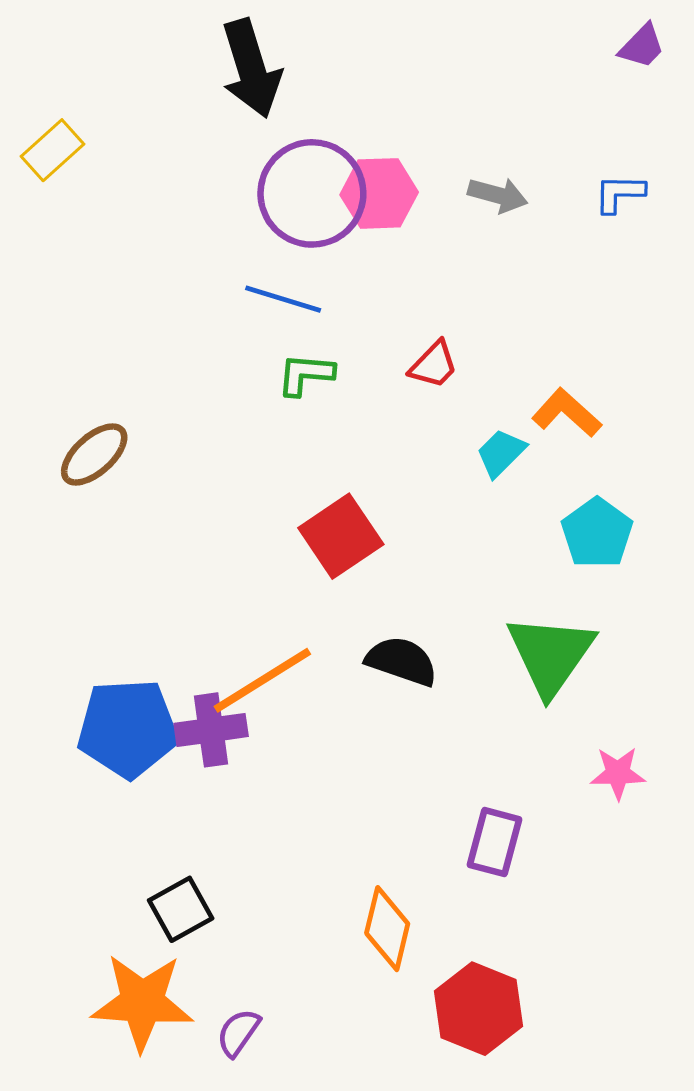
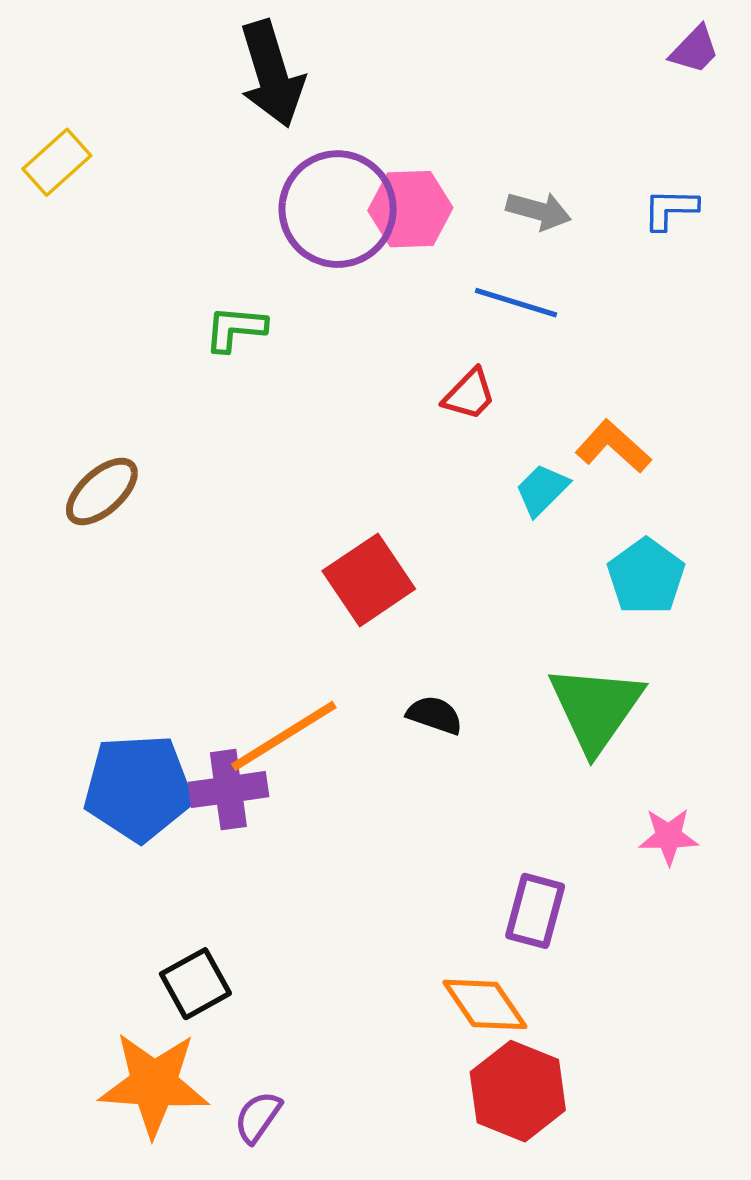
blue line: (283, 299) -> (516, 303), moved
green L-shape: (306, 374) -> (235, 329), moved
black semicircle: (402, 661) -> (435, 715), size x0.7
orange diamond: (387, 929) -> (485, 1004), moved, turned -48

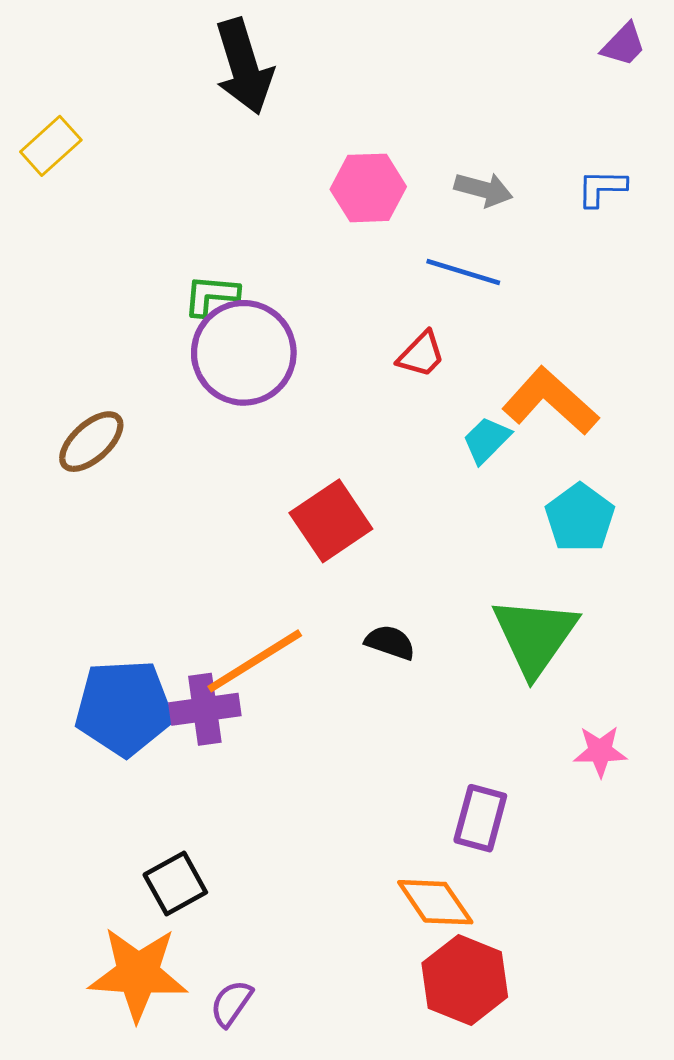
purple circle: (338, 209) -> (244, 353), moved
orange L-shape: (613, 446) -> (550, 401), size x1.4

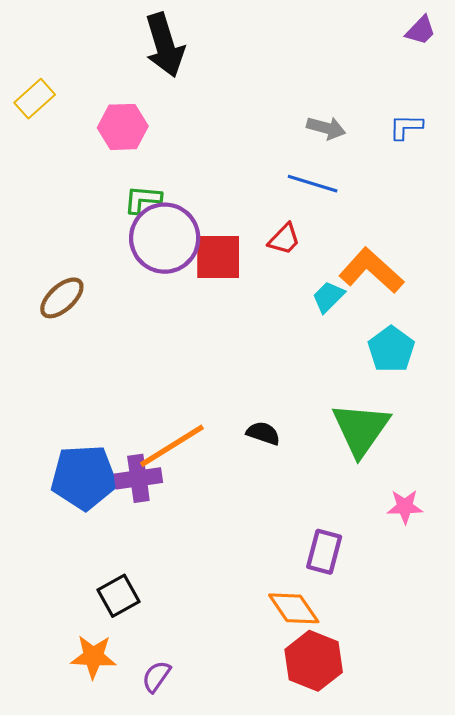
pink hexagon: (368, 188) -> (123, 127), moved
red square: (331, 521) -> (218, 257), moved, turned 34
orange star: (138, 974) -> (93, 657), size x0.7

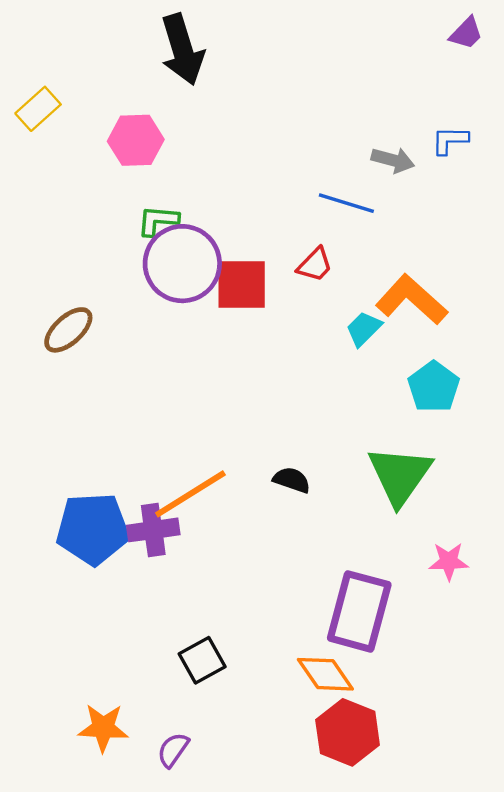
gray arrow: (326, 128) -> (393, 160), moved
purple rectangle: (324, 552) -> (359, 611), size x1.6
black square: (119, 596) -> (202, 660), moved

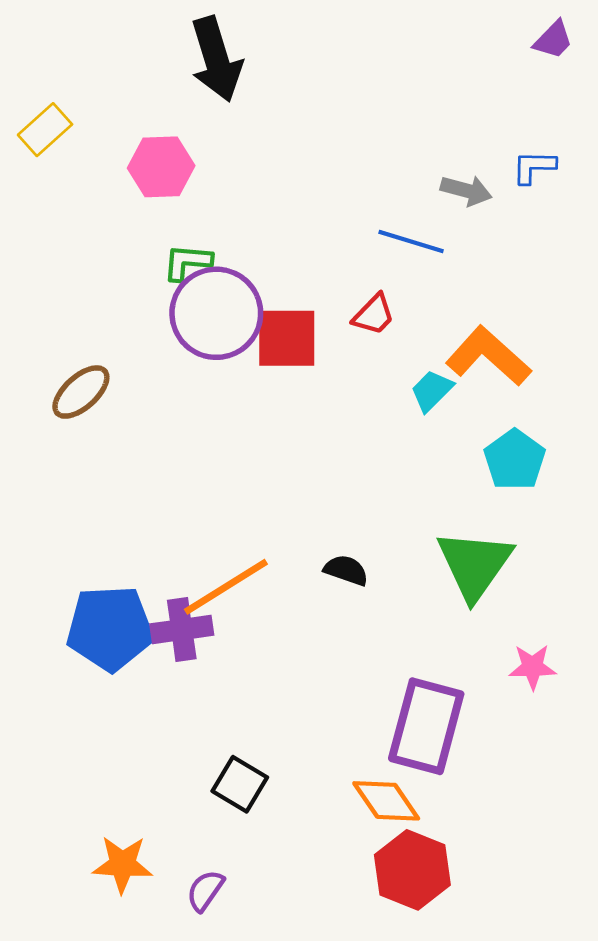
black square: (202, 660) -> (240, 784), turned -30

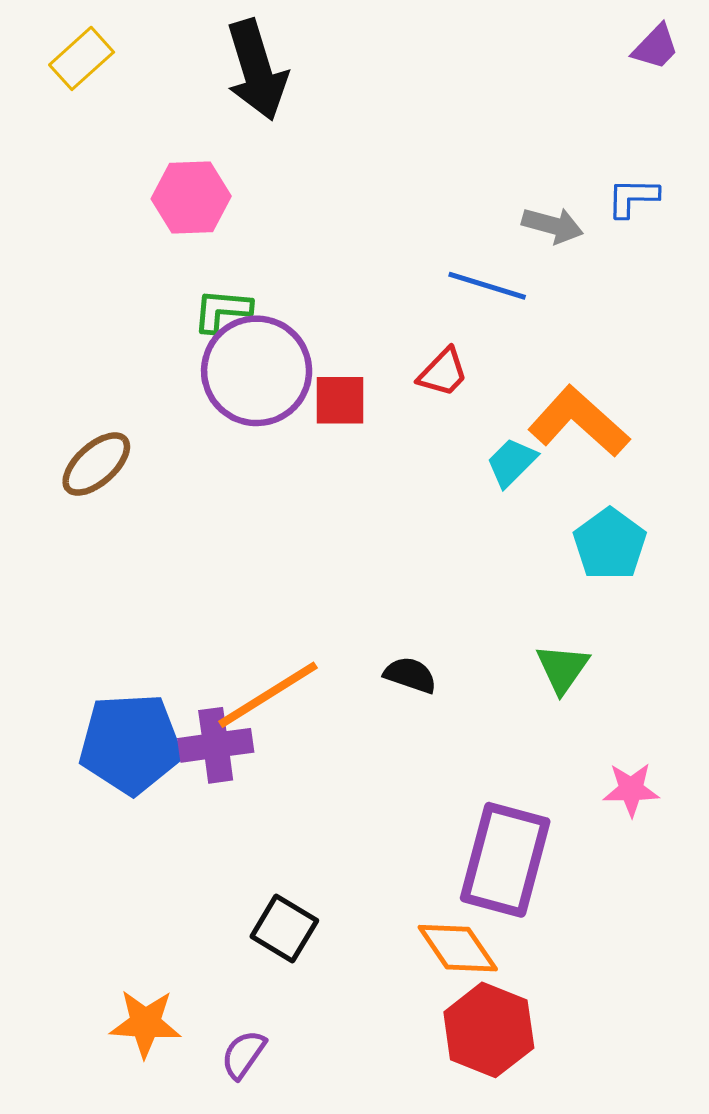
yellow rectangle: (45, 130) -> (82, 58), moved
red square: (287, 338) -> (340, 400), size x0.7
green triangle: (475, 565) -> (562, 668), size x0.6

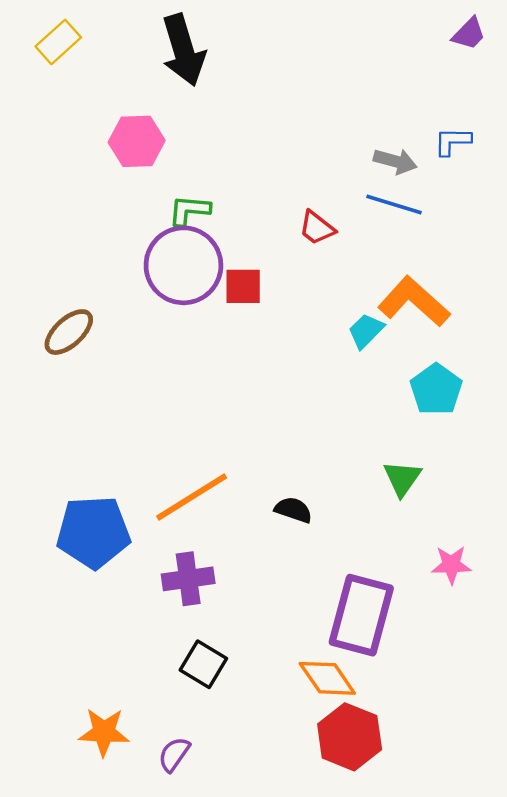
blue line: (487, 286) -> (394, 205), moved
green L-shape: (222, 310) -> (189, 210), moved
red trapezoid: (443, 372) -> (317, 228), moved, turned 84
black semicircle: (410, 675) -> (293, 510), moved
purple cross: (216, 745) -> (188, 579), moved

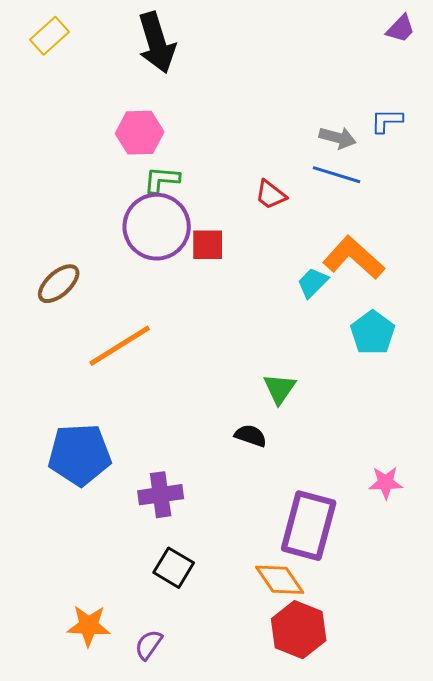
pink hexagon: (137, 141) -> (140, 133), moved
green triangle: (402, 478) -> (280, 389), moved
orange line: (192, 497) -> (120, 346), moved

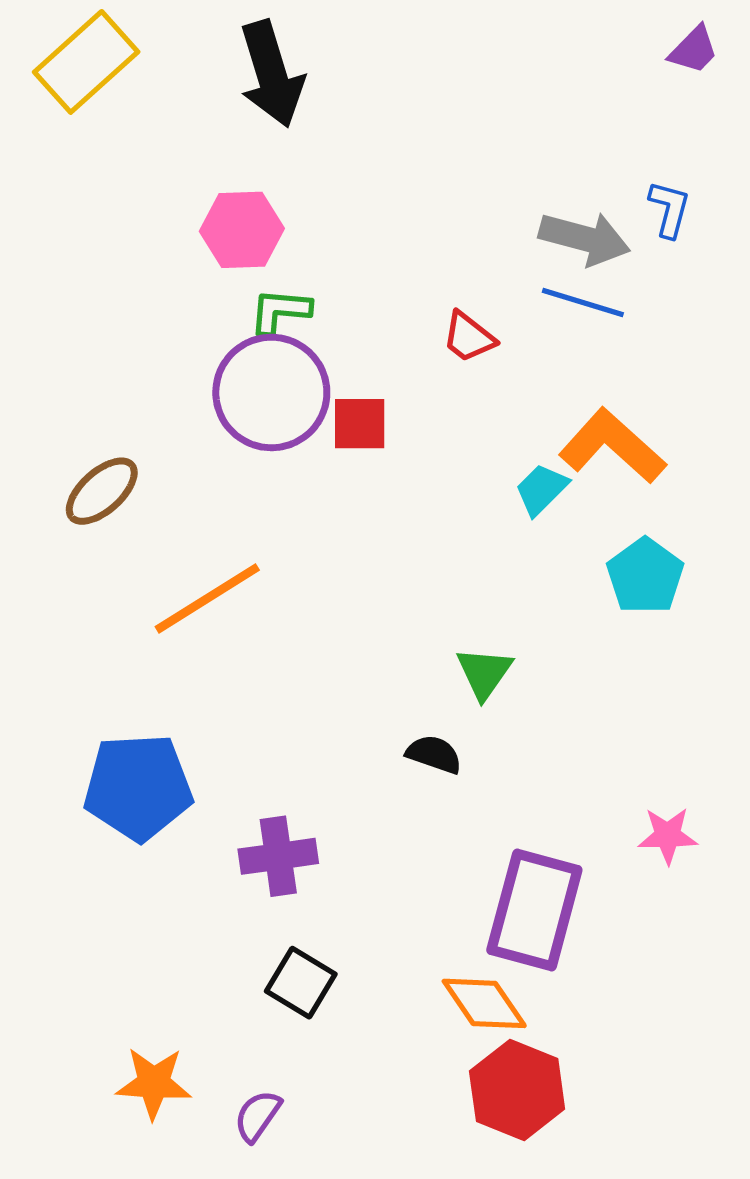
yellow rectangle: (50, 36) -> (86, 62), size x1.5
blue L-shape: (387, 121) -> (669, 209), turned 104
gray arrow: (338, 138) -> (585, 238), size x1.4

